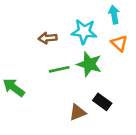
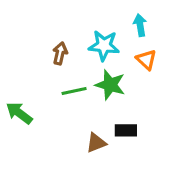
brown arrow: (48, 38) -> (60, 53), turned 108
black rectangle: (102, 102) -> (126, 130), turned -36

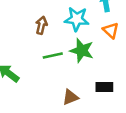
black rectangle: (126, 130) -> (104, 87), moved

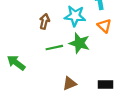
black rectangle: (104, 87) -> (105, 85), moved

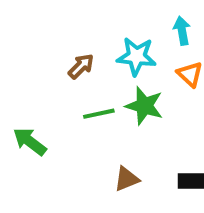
brown arrow: (44, 21) -> (81, 66), turned 32

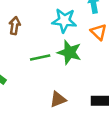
brown arrow: (81, 66) -> (15, 26), moved, turned -36

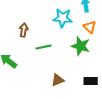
brown arrow: (15, 26) -> (24, 30), moved
green star: (69, 52) -> (81, 46), moved

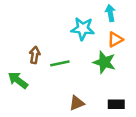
orange triangle: (90, 27) -> (115, 39), turned 48
brown arrow: (24, 30) -> (35, 55), moved

